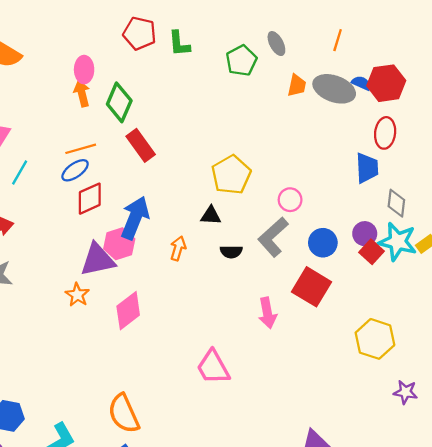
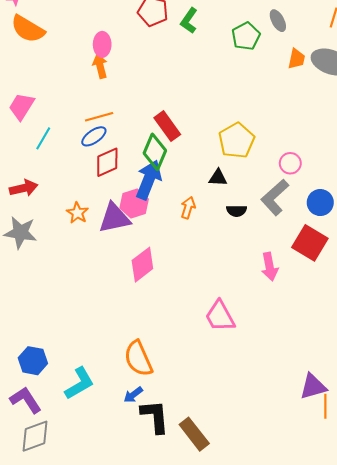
green L-shape: (179, 44) -> (189, 21), turned 40
green diamond: (119, 102) -> (155, 152), moved
red rectangle: (141, 145) -> (167, 126), moved
orange star: (77, 295) -> (77, 213), moved

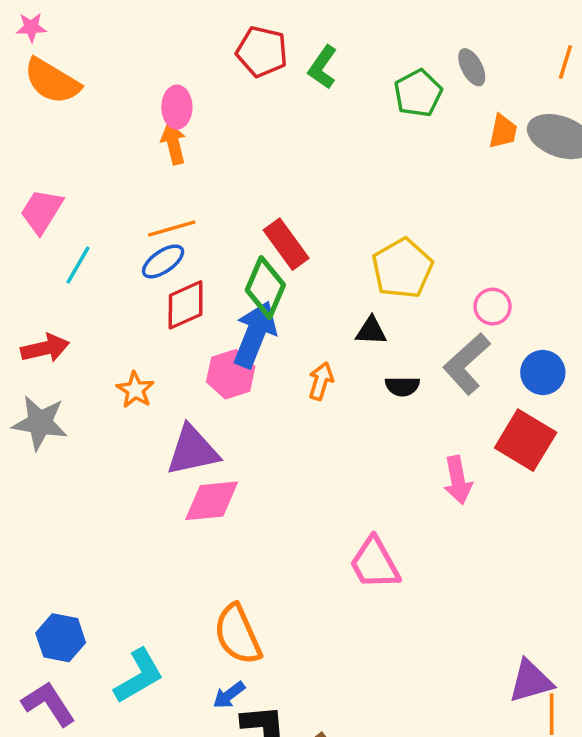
purple triangle: (115, 218) -> (193, 451), moved
pink diamond: (142, 265) -> (212, 501), moved, turned 32

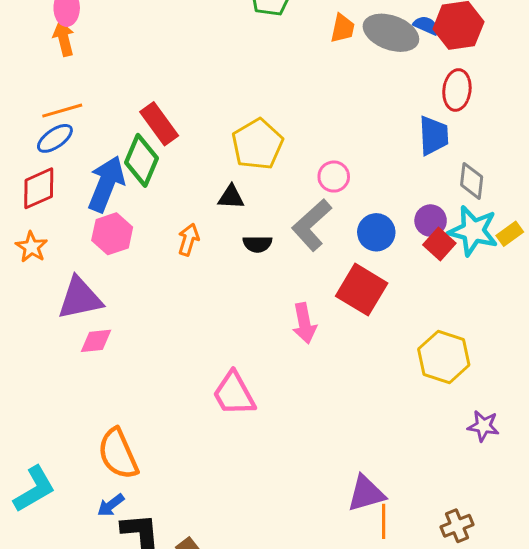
red diamond: (186, 305) -> (39, 188), moved
blue arrow: (255, 334) -> (106, 184), moved
pink diamond: (212, 501) -> (96, 341), size x0.7

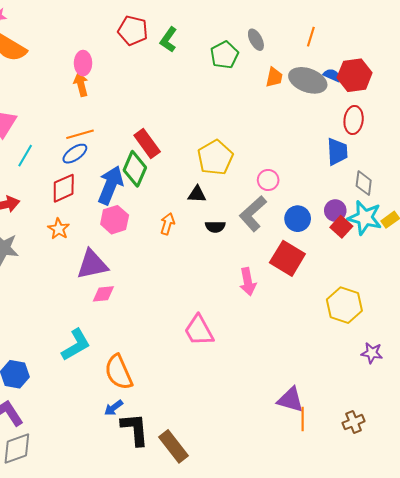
cyan L-shape: (34, 489) -> (76, 345), moved
purple triangle: (366, 493) -> (290, 400), turned 32

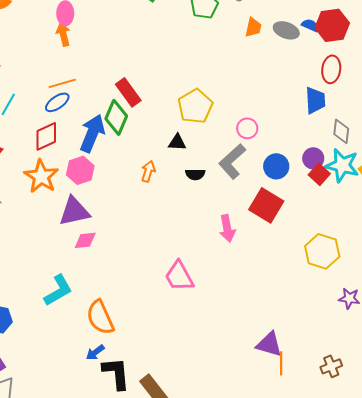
gray ellipse: (308, 80) -> (286, 30), size x0.7
pink hexagon: (115, 220) -> (80, 170), moved
orange star: (59, 229) -> (41, 176), size x1.6

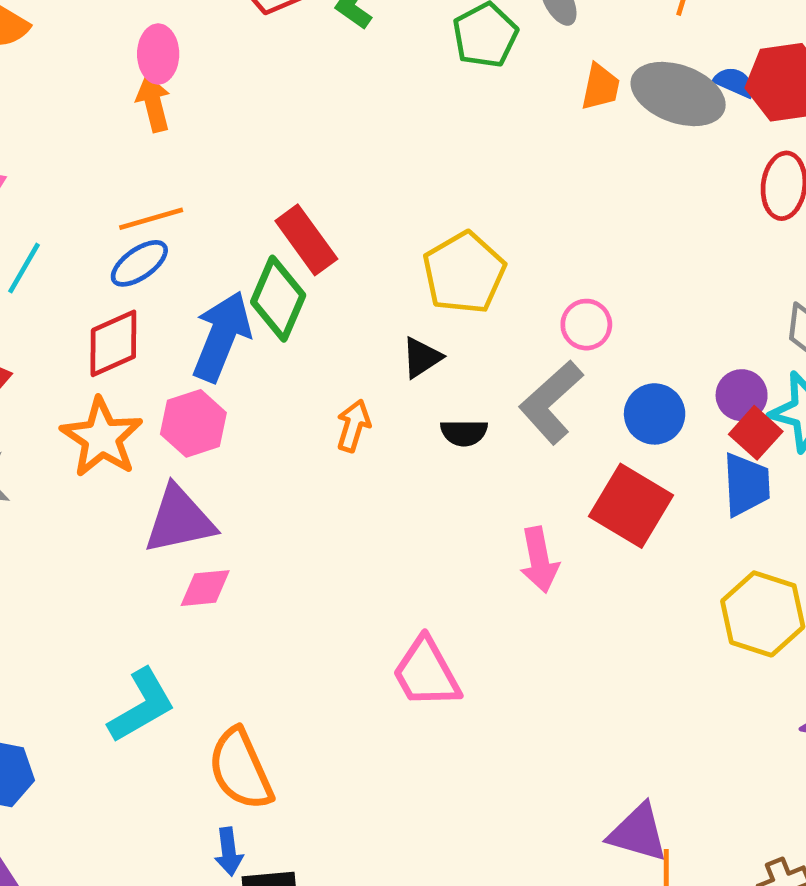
gray ellipse: (286, 30) -> (678, 94), size x1.5
blue trapezoid: (315, 100) -> (746, 485), moved
black triangle: (177, 142) -> (422, 358), turned -36
blue arrow: (95, 352) -> (229, 852), turned -60

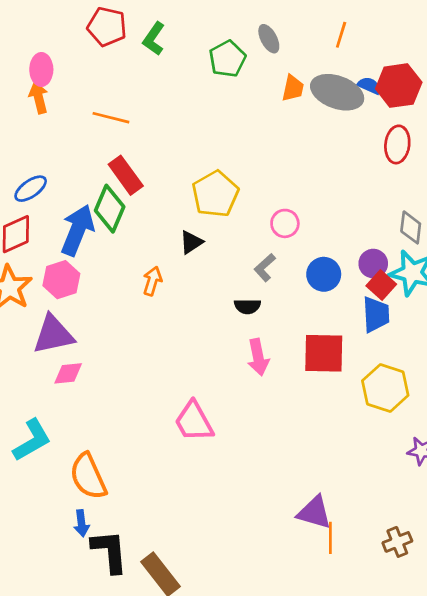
orange line: (151, 219) -> (111, 118), moved, turned 30
gray L-shape: (551, 402) -> (265, 268), size x0.6
black semicircle: (464, 433) -> (247, 306), moved
red square: (631, 506) -> (324, 353), moved, turned -30

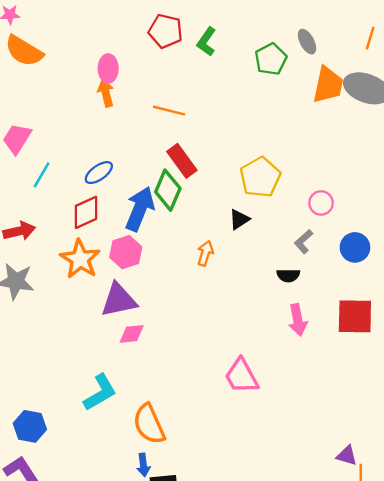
orange trapezoid: (293, 88) -> (328, 85), size x1.6
purple triangle: (314, 513) -> (347, 456), size x0.7

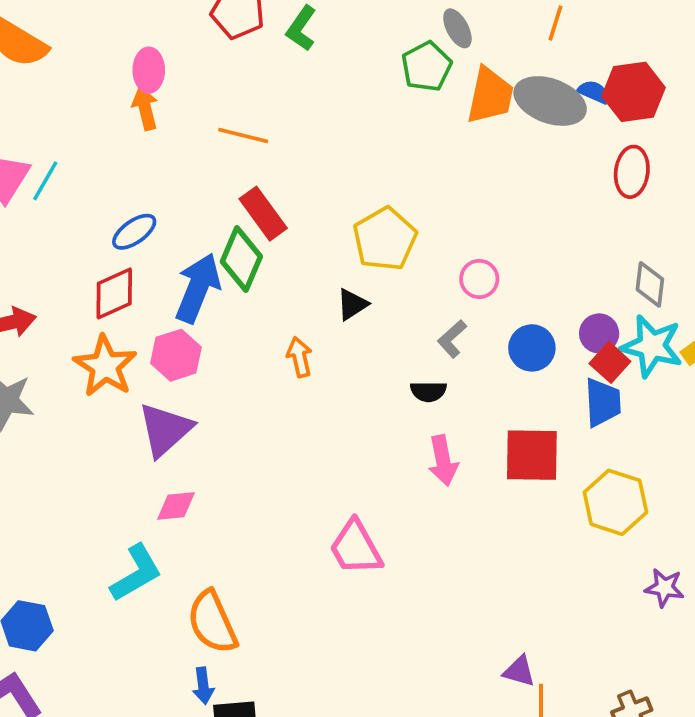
green pentagon: (271, 59) -> (427, 66), moved
cyan line: (42, 175) -> (45, 181), moved
orange arrow: (205, 253) -> (299, 357), turned -30
purple triangle: (119, 300) -> (165, 430), turned -30
pink diamond: (132, 334) -> (176, 506), moved

